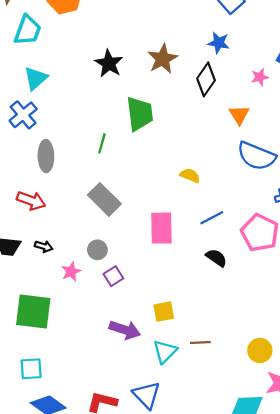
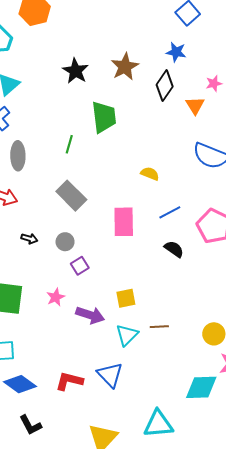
orange triangle: (239, 115) -> (195, 105), moved
black arrow: (44, 246) -> (29, 239), moved
pink star: (71, 272) -> (56, 297), moved

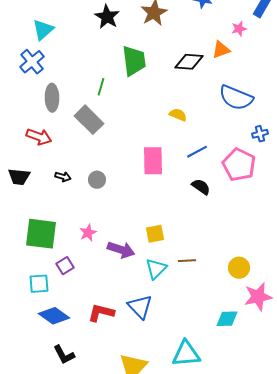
black diamond: (165, 86) -> (189, 62), moved, turned 60
orange triangle: (195, 105) -> (221, 50), turned 42
gray rectangle: (71, 196) -> (89, 120), moved
purple square: (80, 266) -> (65, 266), moved
cyan diamond: (201, 387) -> (227, 319), size x0.7

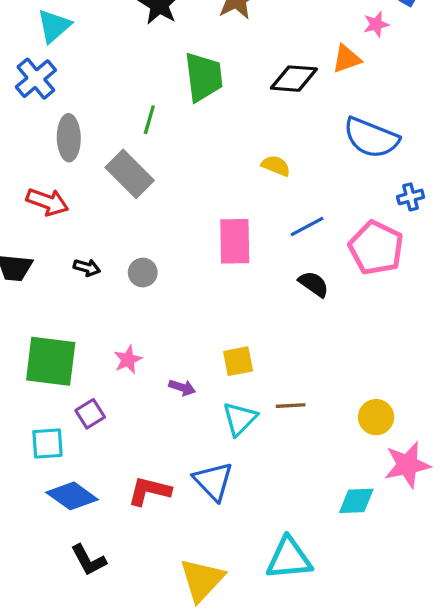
purple arrow: (121, 250) -> (182, 388), size x0.6

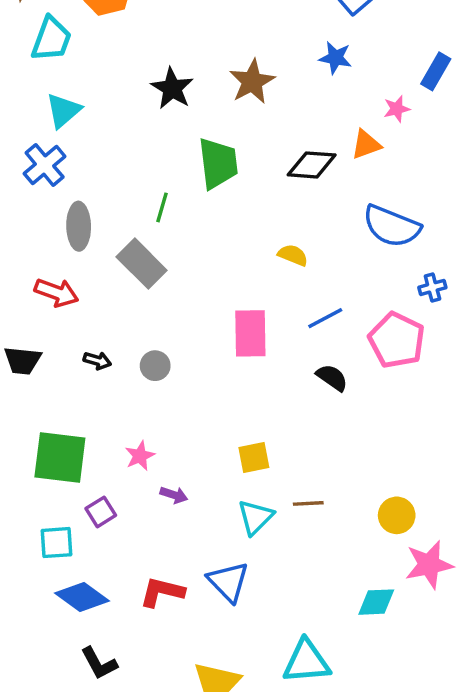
purple arrow: (182, 388) -> (174, 495), moved

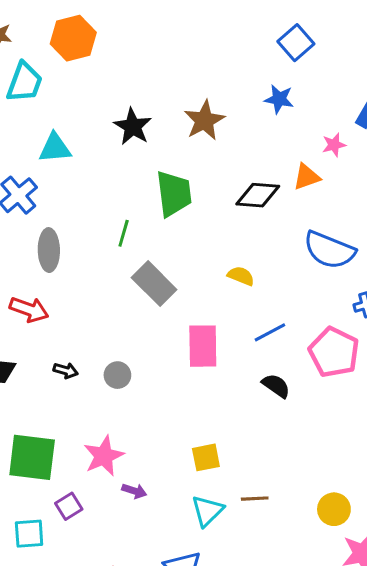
cyan triangle: (63, 111) -> (55, 148), moved, turned 36
gray rectangle: (142, 264) -> (154, 284), moved
pink star: (140, 456) -> (104, 456), size x1.5

